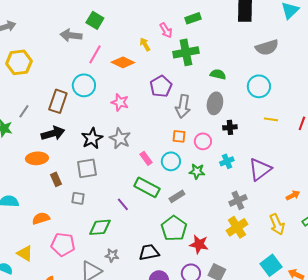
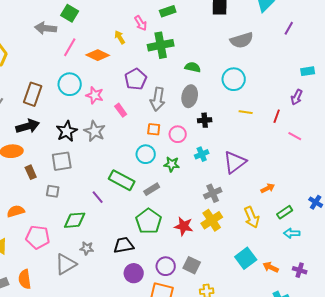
cyan circle: (84, 85) -> (70, 84), moved
pink rectangle: (146, 158) -> (121, 110), moved
red star: (199, 244) -> (184, 226), moved

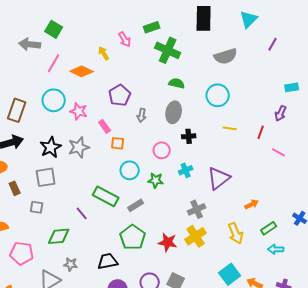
green cross: (161, 45) -> (168, 50), moved, turned 35
gray arrow: (158, 99) -> (142, 115), size x0.6
orange square: (154, 129) -> (118, 143), moved
gray star: (95, 131) -> (79, 147), turned 30

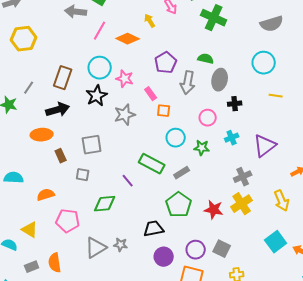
green semicircle: (177, 83) -> (206, 59), moved
gray arrow: (142, 115) -> (188, 83), size x1.6
black star: (51, 147) -> (97, 96), moved
gray star: (71, 264) -> (121, 245), moved

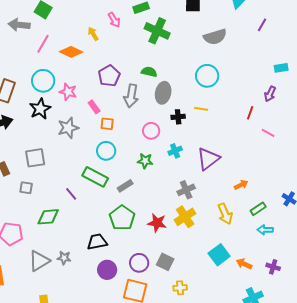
yellow line: (276, 96) -> (201, 109), moved
cyan circle: (176, 138) -> (106, 151), moved

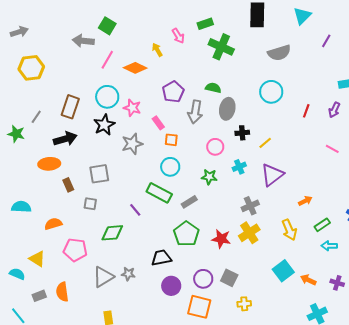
yellow line: (201, 109) -> (265, 143), moved, turned -48
red line: (250, 113) -> (306, 111), moved

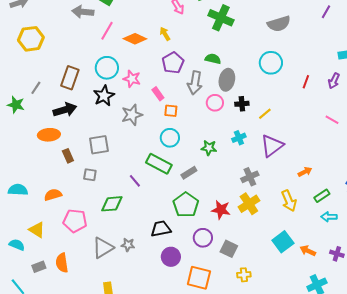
yellow arrow: (157, 50) -> (165, 34), moved
pink circle: (215, 147) -> (215, 103), moved
cyan semicircle: (21, 207) -> (18, 190), moved
purple circle: (203, 279) -> (203, 238), moved

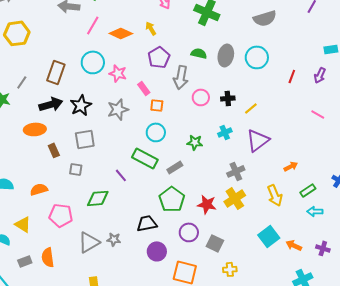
gray ellipse: (227, 80) -> (226, 55), moved
black star: (104, 96) -> (81, 105), moved

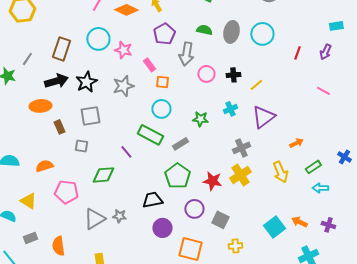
cyan square: (269, 236) -> (274, 227), moved
orange semicircle: (48, 257) -> (58, 246), moved

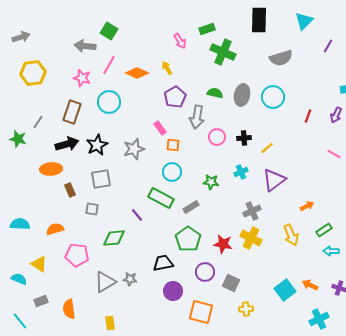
pink star: (123, 50) -> (82, 78), moved
yellow cross: (240, 175) -> (251, 238), turned -30

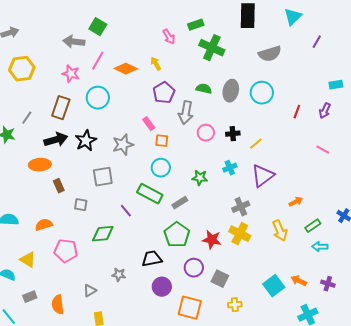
gray square: (101, 179) -> (103, 177), moved
gray triangle: (105, 282) -> (90, 291), moved, size x0.6

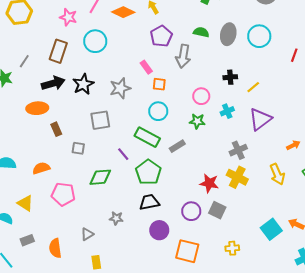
pink circle: (206, 133) -> (201, 96), moved
green pentagon: (177, 235) -> (148, 172), moved
gray square: (220, 279) -> (217, 210), moved

